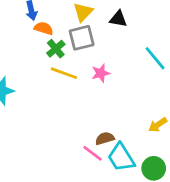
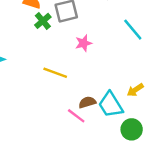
yellow line: (64, 73) -> (55, 73), moved
cyan trapezoid: (121, 157) -> (111, 105), moved

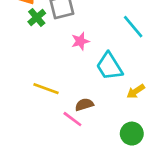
yellow line: (55, 73) -> (46, 89), moved
cyan trapezoid: (111, 105) -> (109, 66), moved

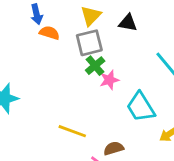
green cross: (37, 17) -> (95, 66), moved

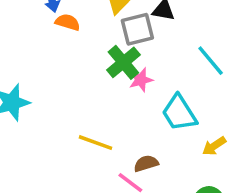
gray square: (89, 43) -> (137, 29), moved
green cross: (95, 66) -> (123, 62), size x1.4

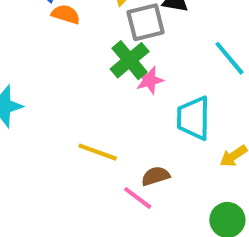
cyan trapezoid: (179, 113) -> (193, 118), turned 33

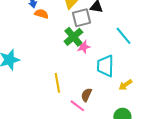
yellow line: (98, 152) -> (57, 83), turned 60
brown semicircle: (156, 176) -> (86, 95), turned -48

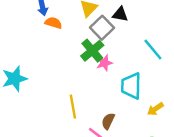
gray square: (81, 18) -> (102, 28), turned -30

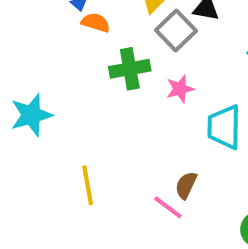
green cross: (92, 51) -> (130, 69), moved, turned 30
yellow line: (73, 107) -> (88, 185), moved

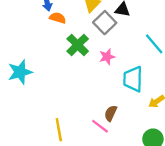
green cross: (130, 69) -> (78, 45), turned -35
yellow line: (88, 185) -> (59, 130), moved

